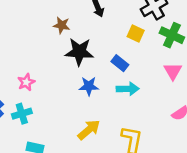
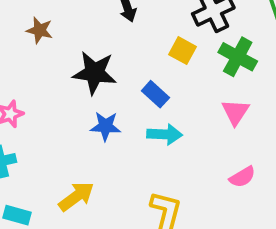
brown star: (62, 25) -> (40, 30), moved
yellow arrow: (89, 130) -> (76, 196), moved

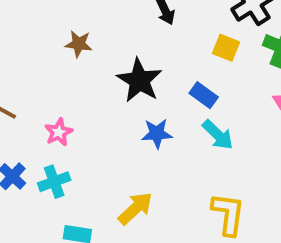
black star: (95, 73) -> (139, 80), turned 30
cyan arrow: (165, 134) -> (218, 135), turned 48

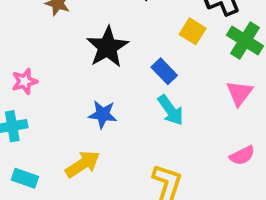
blue star: (157, 133) -> (103, 114), moved

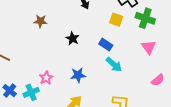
black star: (107, 47) -> (72, 38), size x0.6
pink star: (25, 81) -> (46, 78), moved

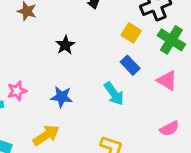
blue rectangle: (106, 45) -> (130, 65), moved
pink triangle: (149, 47) -> (167, 81), turned -35

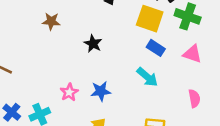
yellow square: (131, 33) -> (150, 19), size x1.5
pink star: (17, 91) -> (69, 92), moved
pink semicircle: (169, 129) -> (194, 98), moved, turned -60

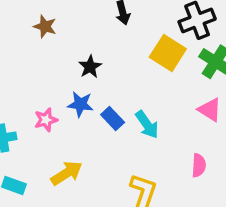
blue rectangle: (156, 48) -> (113, 119), moved
blue star: (101, 91) -> (80, 104), moved

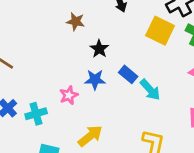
brown star: (45, 26) -> (76, 22), moved
blue rectangle: (113, 119) -> (128, 74), moved

